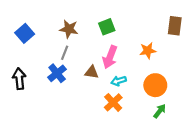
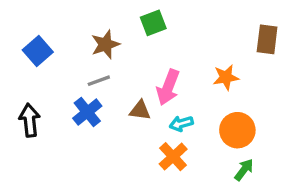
green square: (107, 27) -> (153, 23), moved
brown star: (69, 29) -> (105, 44), turned -30
gray line: (65, 53) -> (99, 81), turned 48

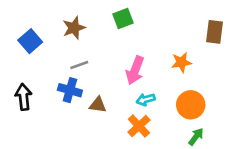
brown star: (105, 44) -> (74, 28), moved
brown triangle: (140, 110) -> (98, 105), moved
blue cross: (87, 112) -> (70, 90), turned -35

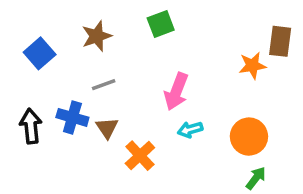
orange star: (181, 62) -> (252, 66), moved
blue cross: (70, 90) -> (72, 117), moved
brown triangle: (98, 105) -> (107, 128), moved, turned 48
orange cross: (139, 126) -> (140, 156), moved

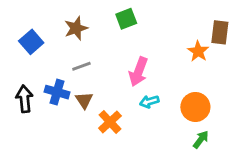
orange star: (252, 66) -> (198, 51), turned -30

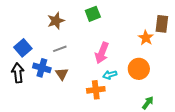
blue square: (31, 42) -> (23, 48), moved
orange circle: (195, 107) -> (139, 69), moved
orange cross: (110, 122) -> (96, 90), moved, turned 36

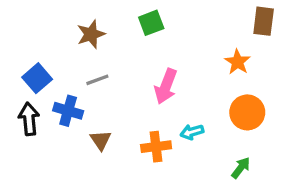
brown rectangle: (162, 24) -> (264, 21), moved
orange circle: (139, 69) -> (247, 112), moved
brown triangle: (62, 74) -> (101, 140), moved
cyan arrow: (110, 75) -> (192, 132), moved

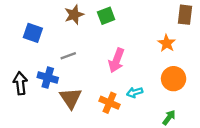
brown star: (91, 34) -> (74, 15), moved
blue square: (37, 78) -> (33, 33), moved, turned -30
brown triangle: (101, 140) -> (71, 98), size x1.5
orange cross: (156, 147) -> (110, 103), turned 30

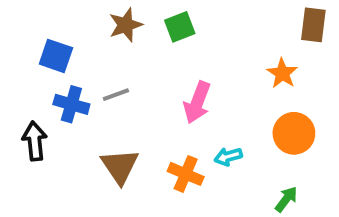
blue cross: (48, 78) -> (71, 104), moved

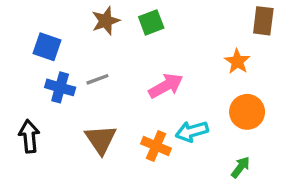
pink arrow: (197, 102) -> (166, 86), turned -140
black arrow: (35, 141) -> (29, 136), moved
cyan arrow: (228, 157) -> (192, 131), size x1.4

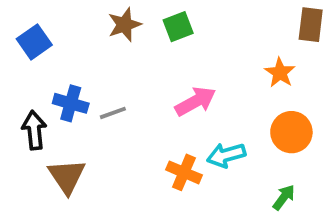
blue square: (47, 47) -> (34, 42), moved, turned 36
gray line: (97, 79) -> (113, 113), moved
black arrow: (29, 136) -> (34, 130), moved
brown triangle: (101, 140) -> (67, 176), moved

